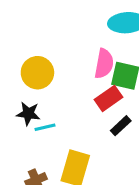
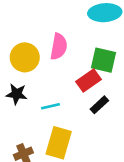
pink semicircle: (104, 64) -> (59, 47), moved
cyan line: (45, 127) -> (51, 106), moved

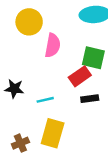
yellow circle: (25, 57) -> (29, 22), moved
black rectangle: (99, 105) -> (90, 99), turned 35

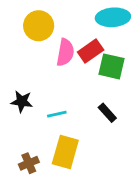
red rectangle: (80, 76) -> (91, 51), moved
black rectangle: (90, 99) -> (107, 113), turned 56

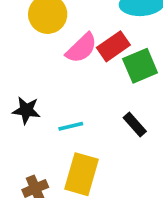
pink semicircle: (65, 52) -> (81, 48), turned 36
green square: (112, 66) -> (140, 66), turned -36

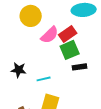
green square: (140, 66) -> (70, 50), moved
black rectangle: (135, 124) -> (80, 67), moved, turned -56

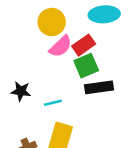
yellow circle: (31, 16) -> (52, 22), moved
black rectangle: (80, 67) -> (99, 87), size x1.5

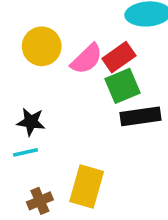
yellow circle: (52, 22) -> (42, 46), moved
cyan line: (53, 103) -> (26, 152), moved

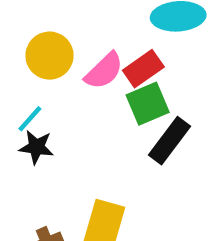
black rectangle: (141, 116) -> (169, 141), turned -45
cyan line: (26, 152) -> (30, 119), moved, turned -35

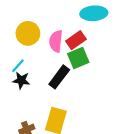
pink semicircle: (104, 71) -> (56, 41), turned 140
black rectangle: (169, 141) -> (59, 77), moved

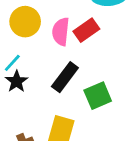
green square: (78, 58) -> (98, 96), moved
black star: (21, 80) -> (17, 81), turned 30

